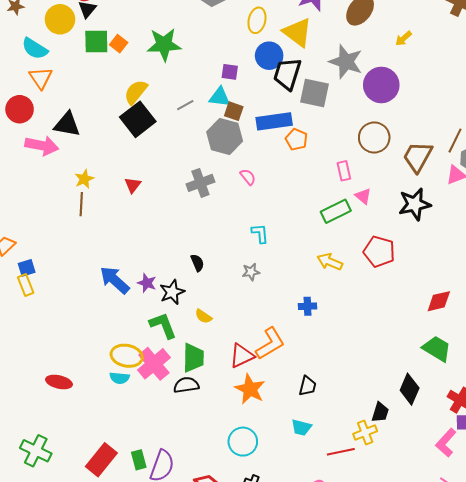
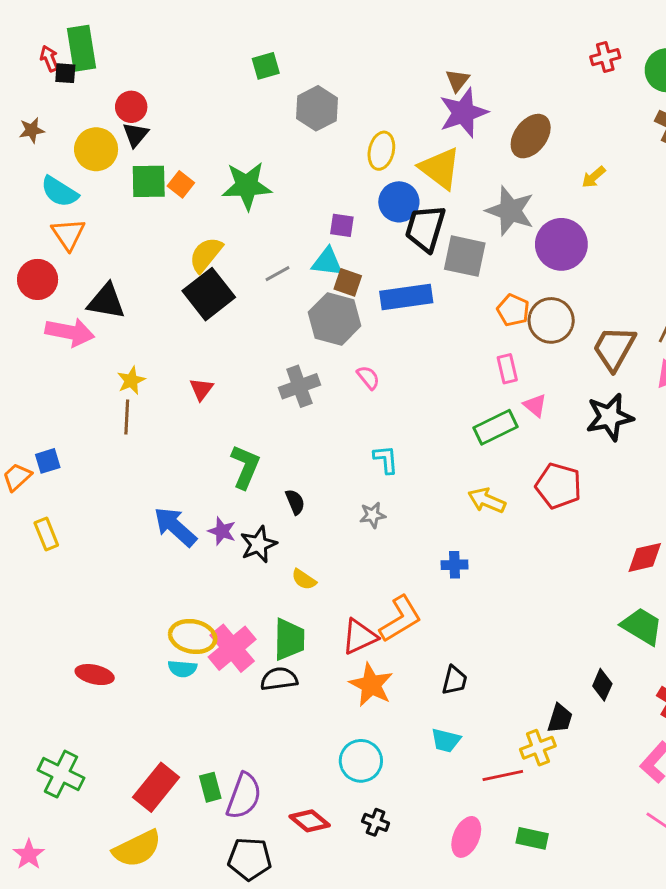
orange pentagon: (296, 140) -> (513, 310), moved
blue square: (27, 268) -> (48, 461), moved
green L-shape: (163, 325) -> (245, 467), moved, turned 44
black diamond: (410, 389) -> (602, 685), size x0.7

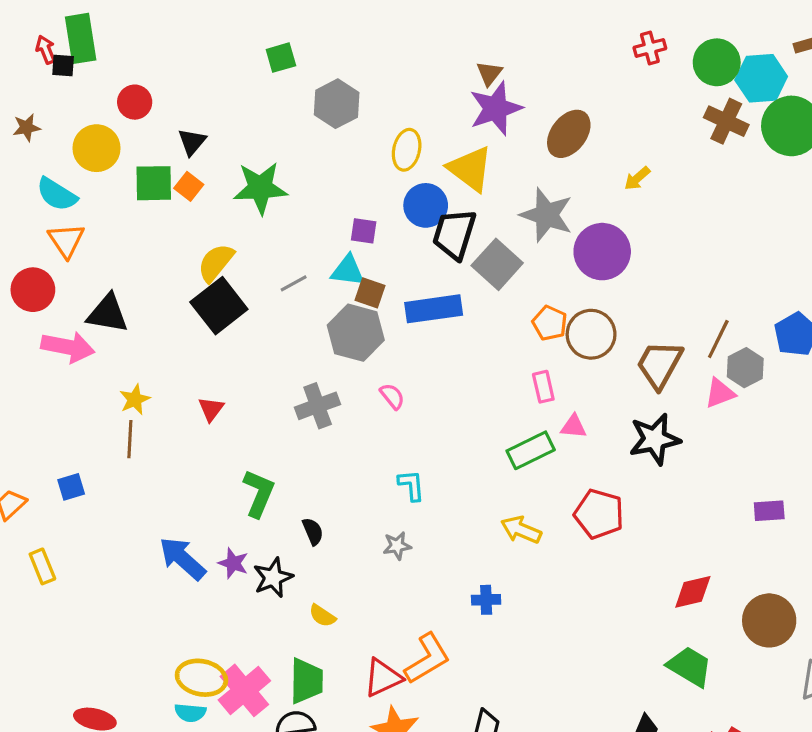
black triangle: (136, 135) -> (192, 142), moved
gray square: (465, 256) -> (497, 264), turned 30
pink triangle: (535, 405) -> (574, 426), turned -35
blue square: (48, 461) -> (71, 487), moved

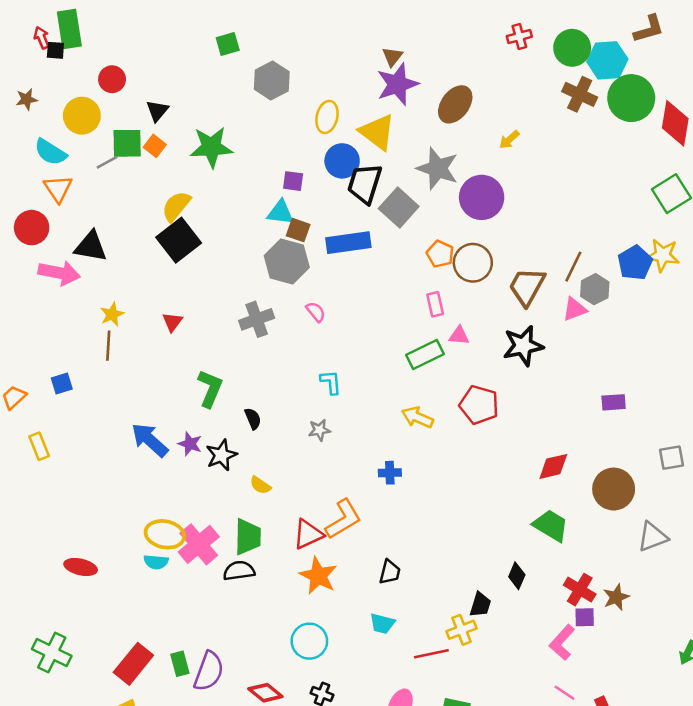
gray line: (294, 283) -> (107, 162), moved

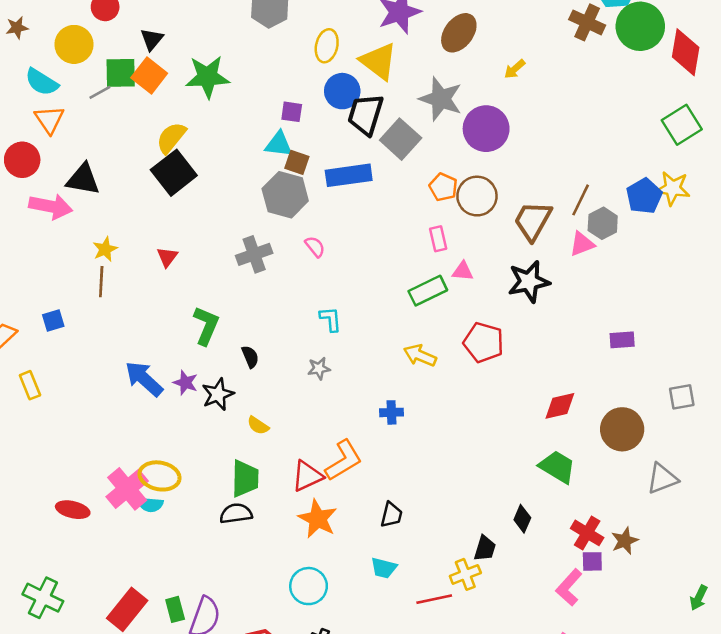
orange square: (155, 146) -> (149, 76), size x1.5
pink cross: (199, 544) -> (127, 489), moved

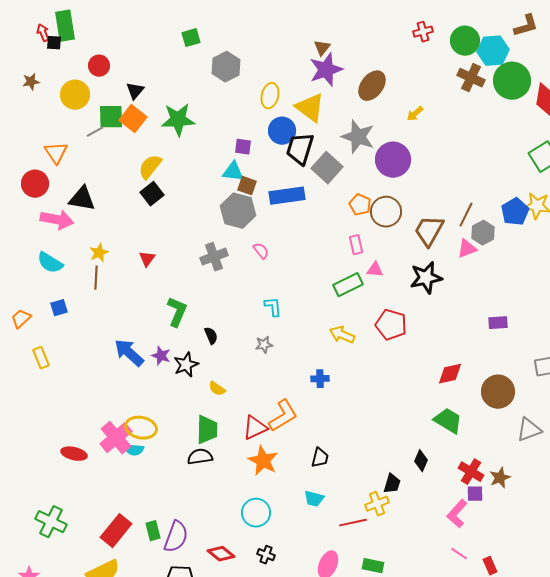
cyan semicircle: (42, 82) -> (50, 263), moved
black square: (174, 173) -> (152, 194), size x0.7

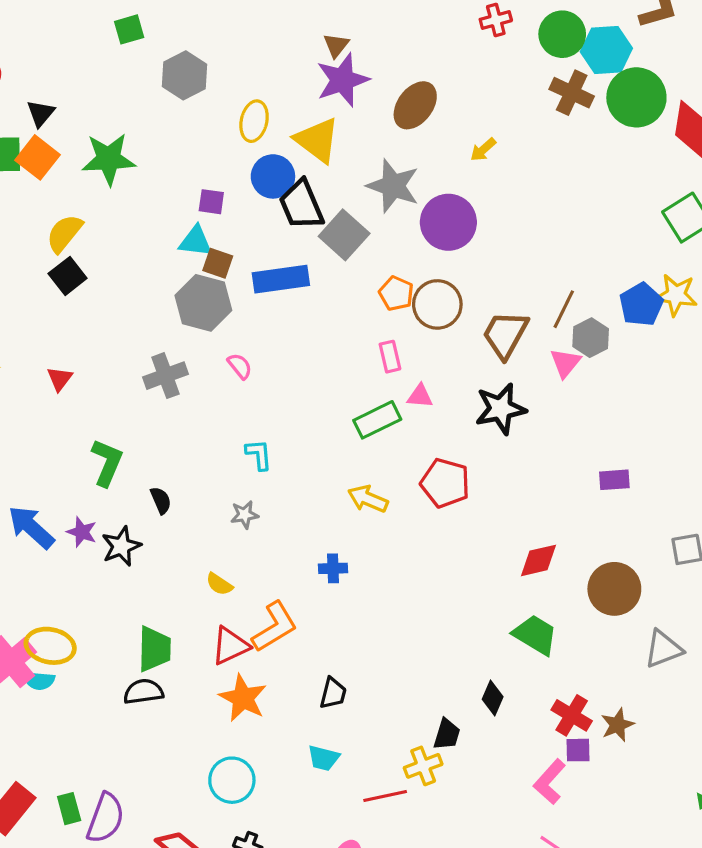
black trapezoid: (300, 149) -> (301, 205), turned -40
pink triangle: (467, 249) -> (565, 363), turned -30
yellow semicircle: (217, 389) -> (219, 584), moved

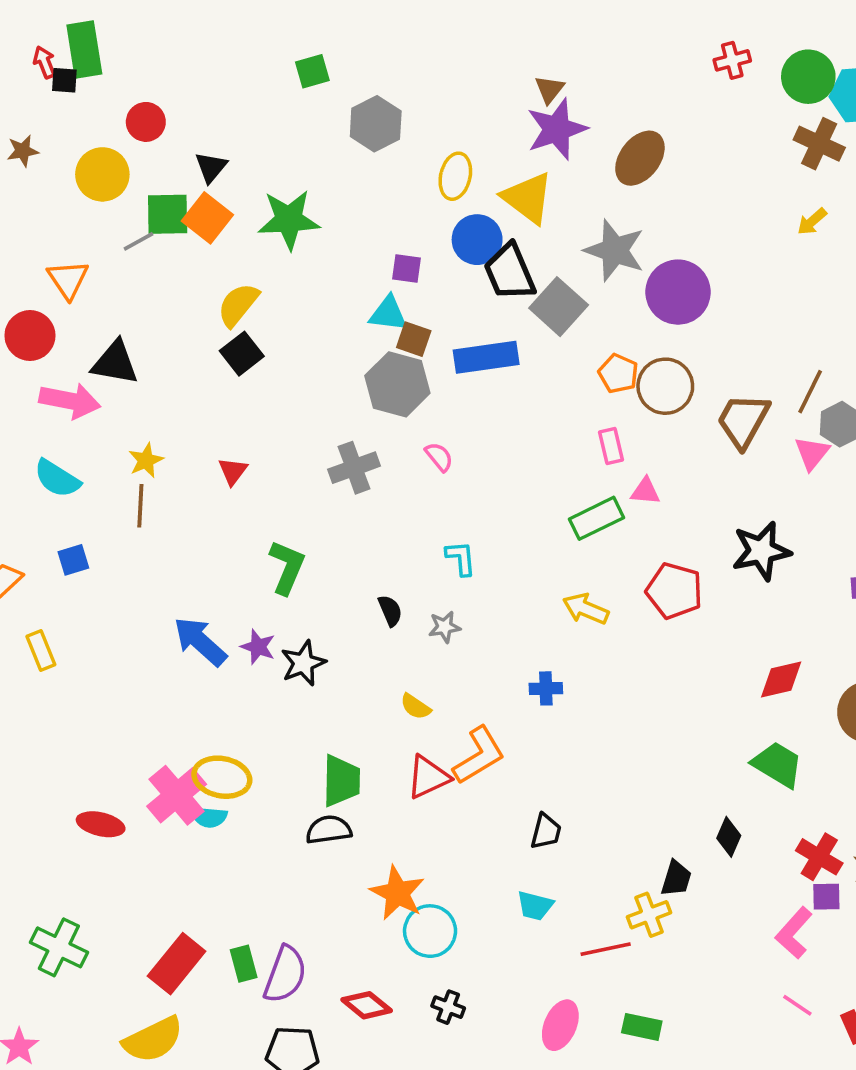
yellow arrow: (483, 150) -> (812, 221), moved
black star: (501, 409) -> (761, 551), moved
black semicircle: (161, 500) -> (390, 611), moved
orange star: (243, 698) -> (397, 893), moved

